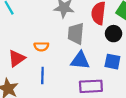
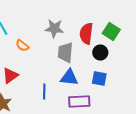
orange semicircle: (41, 47) -> (22, 46), moved, turned 40
blue line: (42, 76) -> (44, 92), moved

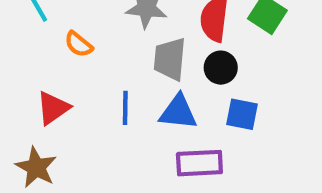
black circle: (100, 53) -> (221, 68), moved
blue line: (44, 92) -> (125, 108), moved

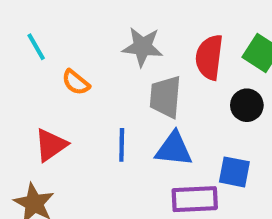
black circle: (221, 68) -> (247, 105), moved
blue square: (242, 114) -> (234, 172), moved

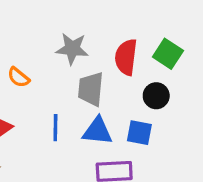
blue square: (234, 172) -> (139, 133), moved

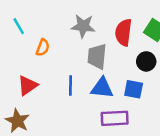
orange semicircle: (18, 77) -> (43, 48), turned -108

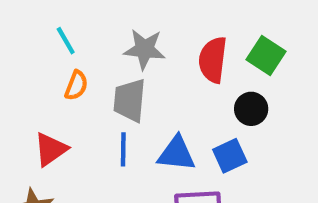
cyan line: (19, 26) -> (66, 41), moved
gray trapezoid: (97, 56) -> (130, 100), moved
blue square: (134, 89) -> (230, 156), turned -36

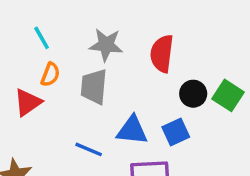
green square: (266, 56) -> (228, 95), moved
red triangle: (51, 149) -> (28, 102), moved
blue line: (123, 149) -> (89, 149), moved, turned -68

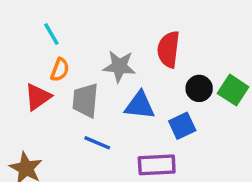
gray star: (106, 45) -> (119, 66), moved
gray trapezoid: (94, 87) -> (85, 100), moved
blue triangle: (132, 130) -> (140, 105), moved

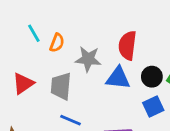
orange semicircle: (60, 70) -> (57, 43), moved
blue triangle: (140, 105) -> (118, 78), moved
blue square: (182, 126) -> (153, 106), moved

